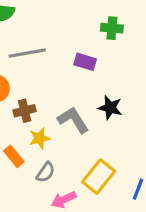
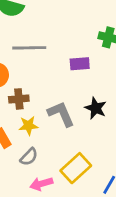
purple rectangle: (85, 62) -> (80, 64), turned -30

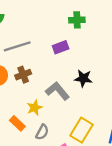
brown cross: (19, 99) -> (23, 75), moved

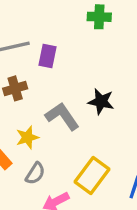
purple rectangle: (61, 47) -> (47, 56), moved, turned -63

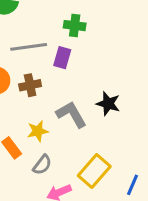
green cross: (99, 17) -> (75, 26), moved

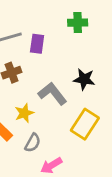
green cross: (75, 26) -> (78, 23), moved
yellow rectangle: (94, 171) -> (85, 124), moved

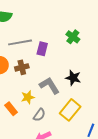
green cross: (78, 23) -> (73, 37), turned 32
gray semicircle: (33, 143) -> (39, 115), moved

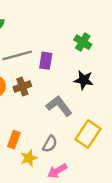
black star: (73, 78) -> (84, 80), moved
yellow star: (28, 97) -> (29, 158), moved
orange rectangle: (11, 109) -> (14, 140), turned 64

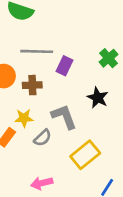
gray semicircle: (50, 144) -> (43, 138), moved
yellow star: (29, 158) -> (24, 118), moved

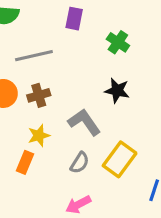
purple rectangle: (65, 66) -> (74, 19), moved
gray semicircle: (43, 138) -> (80, 163), moved

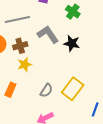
gray L-shape: (84, 122) -> (48, 34), moved
yellow star: (39, 136) -> (25, 64), moved

